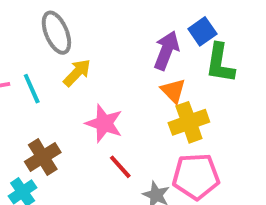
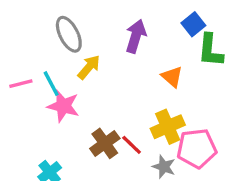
purple arrow: (167, 50) -> (136, 36), moved
yellow cross: (189, 122) -> (168, 127), moved
pink star: (104, 123) -> (63, 106), moved
brown cross: (43, 157) -> (105, 143), moved

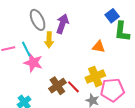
purple arrow: (136, 36) -> (62, 24), moved
yellow arrow: (89, 67) -> (49, 40), turned 140
orange triangle: (172, 77) -> (99, 47), turned -32

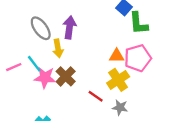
orange triangle: (99, 47) -> (117, 56), moved
brown cross: (57, 86) -> (66, 76), moved
pink pentagon: (112, 90) -> (138, 58), moved

